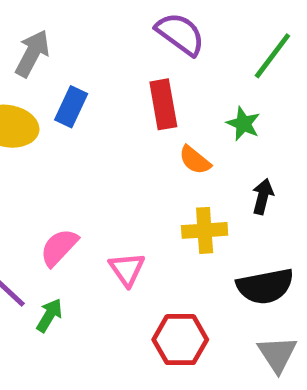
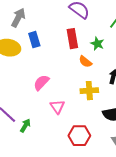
blue rectangle: (71, 107) -> (34, 40), turned -42
green star: (243, 124) -> (97, 44), moved
pink semicircle: (59, 247) -> (41, 83), moved

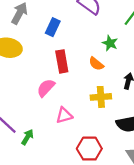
red rectangle: (72, 39) -> (62, 61), moved
blue rectangle: (34, 40) -> (53, 27), moved, turned 42
pink triangle: (57, 107) -> (64, 115), turned 49

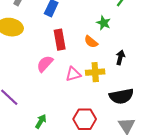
pink triangle: (64, 115) -> (73, 74), moved
green arrow: (27, 137) -> (41, 121), moved

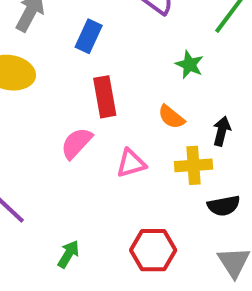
orange semicircle: (91, 42) -> (171, 117), moved
yellow cross: (95, 72) -> (193, 165), moved
black semicircle: (121, 96) -> (224, 206), size x0.7

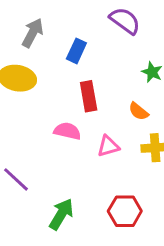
pink semicircle: (77, 143) -> (67, 131), turned 60
green arrow: (68, 254) -> (61, 214), size x1.5

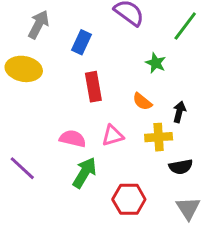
pink semicircle: (67, 131) -> (73, 139), moved
green arrow: (61, 214) -> (84, 173), moved

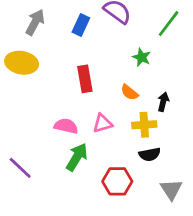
blue rectangle: (82, 42) -> (81, 25), moved
black semicircle: (181, 167) -> (150, 154), moved
purple line: (22, 168) -> (20, 168), moved

